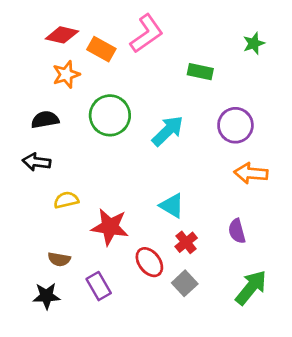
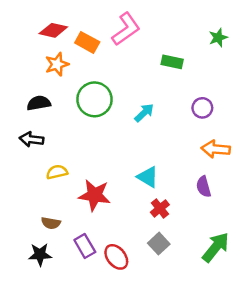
purple circle: (235, 125) -> (202, 108), size x0.7
cyan arrow: (168, 131) -> (144, 113), size x0.7
purple semicircle: (237, 231) -> (204, 187), moved
red ellipse: (149, 262) -> (116, 257), moved

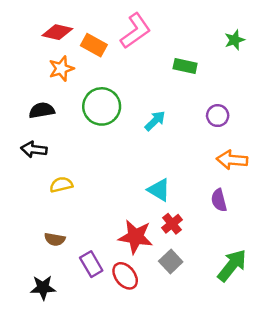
red star: (94, 195) -> (136, 237), moved
black star: (40, 254) -> (43, 288), moved

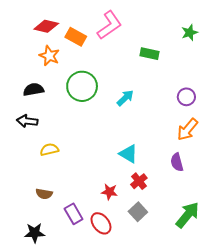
orange star: (61, 69) -> (49, 56), turned -30
purple circle: (218, 116) -> (186, 97), moved
orange arrow: (232, 160) -> (187, 130), turned -55
red star: (136, 237) -> (109, 192), size x0.6

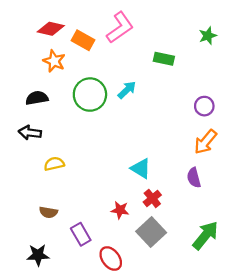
cyan arrow: (125, 98) -> (127, 90), moved
gray square: (138, 212) -> (151, 232), size x1.4
red ellipse: (101, 223) -> (111, 259), moved

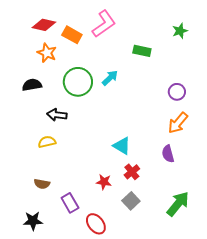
black arrow: (30, 133) -> (57, 115), moved
gray square: (151, 232) -> (131, 201), size x0.7

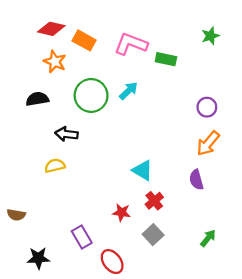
pink L-shape: (104, 24) -> (131, 44), moved, turned -124
brown semicircle: (42, 184) -> (16, 215), moved
green arrow: (178, 204) -> (208, 238), size x0.6

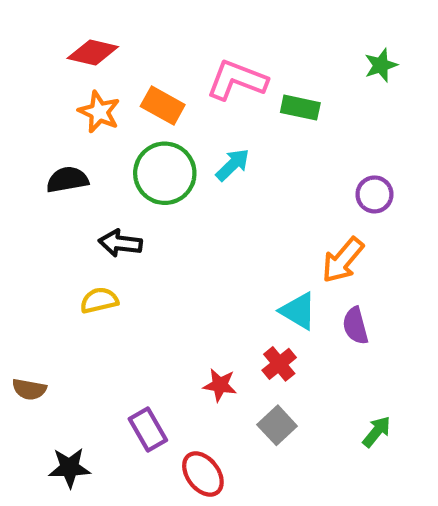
orange rectangle: (84, 40) -> (163, 105), moved
orange arrow: (208, 143) -> (343, 260), moved
cyan triangle: (143, 170) -> (298, 311), moved

